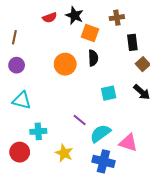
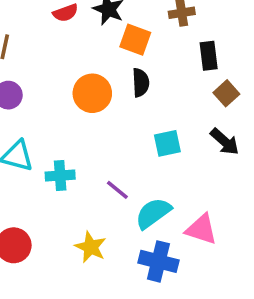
cyan cross: (38, 131) -> (60, 176), moved

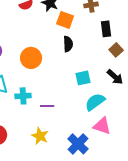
orange circle: (92, 93) -> (31, 58), moved
purple line: (117, 190) -> (47, 106), moved, turned -40
cyan semicircle: (153, 213) -> (95, 102), moved
blue cross: (158, 261) -> (78, 144), turned 30

